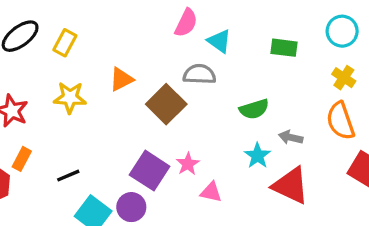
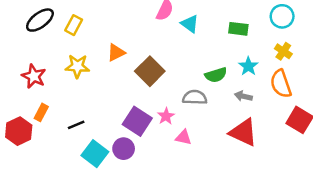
gray semicircle: (199, 74) -> (195, 97), moved
cyan star: (257, 156) -> (248, 66), moved

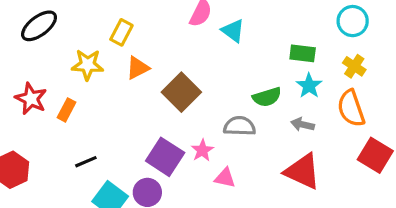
yellow rectangle: (74, 25) -> (121, 32), moved
green rectangle: (238, 29) -> (303, 53), moved
yellow star: (77, 66) -> (88, 65), moved
orange rectangle: (41, 112) -> (67, 110), moved

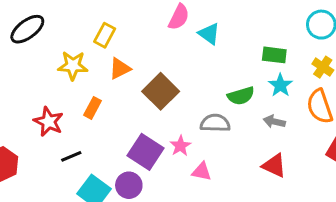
red star: (31, 99) -> (49, 122), moved
orange rectangle: (67, 110) -> (92, 108), moved
red triangle: (303, 171) -> (274, 166), size x0.7

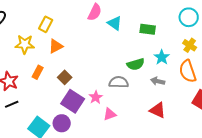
green rectangle: (274, 55) -> (148, 29), moved
brown square: (161, 91) -> (65, 77), moved, size x0.6
black line: (71, 156) -> (12, 104), moved
pink triangle: (202, 172) -> (110, 114), turned -32

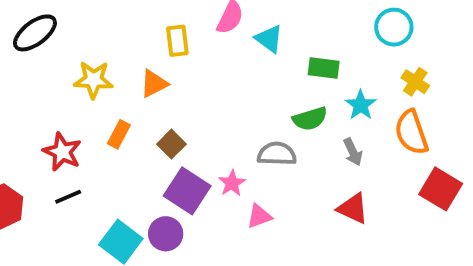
cyan circle: (189, 17) -> (394, 27), moved
yellow rectangle: (46, 24) -> (177, 41), moved, turned -35
green rectangle: (148, 29) -> (324, 68), moved
gray arrow: (158, 81) -> (353, 152), turned -128

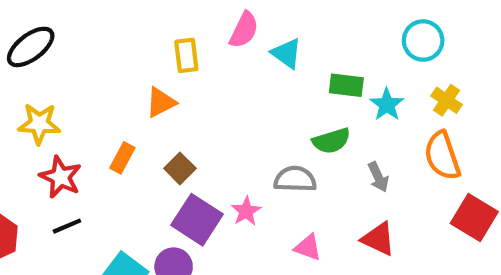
yellow star: (93, 80) -> (39, 124), moved
cyan star: (361, 105) -> (387, 105), moved
pink triangle: (259, 216) -> (308, 247), moved, turned 40

